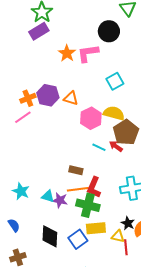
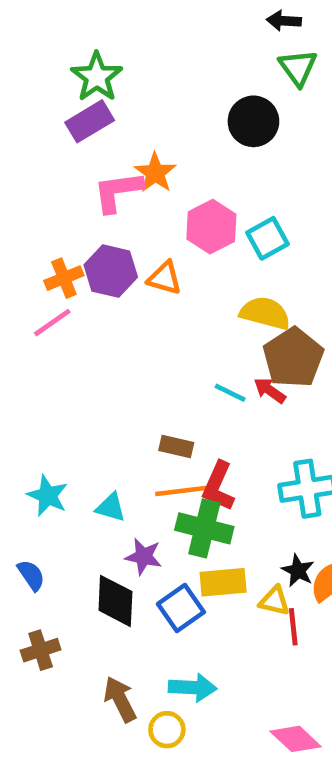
pink L-shape: (88, 53) -> (118, 192), moved
pink hexagon: (91, 118) -> (211, 227), moved
purple star: (60, 200) -> (143, 556), moved

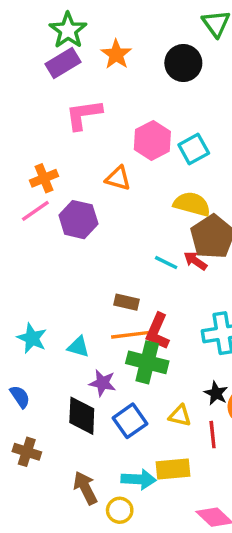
orange star: (155, 173) -> (116, 54), moved
purple hexagon: (111, 271) -> (78, 220), moved
yellow rectangle: (223, 582) -> (173, 469), moved
yellow triangle: (275, 601) -> (180, 416), moved
brown cross: (41, 650) -> (27, 452), turned 36

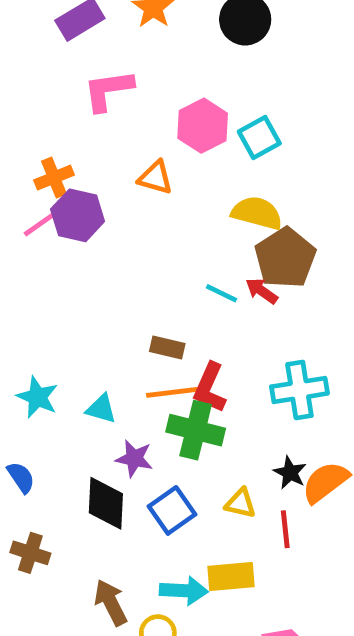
purple hexagon: (78, 220) -> (78, 215), moved

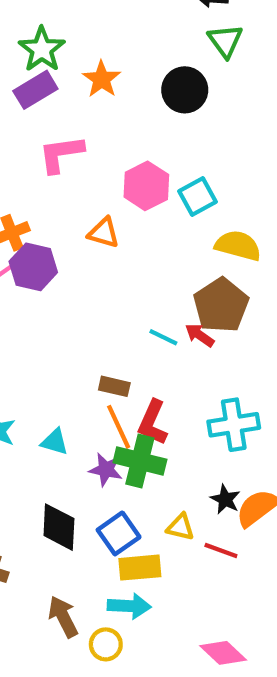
yellow semicircle: (257, 213) -> (238, 246), moved
orange line: (172, 392) -> (119, 427), turned 72
purple star: (134, 458) -> (106, 470), moved
red line: (285, 529) -> (221, 551), turned -64
yellow rectangle: (231, 576) -> (140, 568), moved

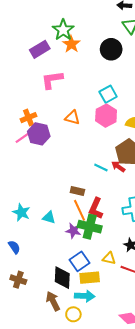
green star: (42, 49) -> (63, 30), moved
pink hexagon: (146, 186) -> (106, 116), moved
cyan square: (198, 196) -> (108, 94), moved
black diamond: (59, 527) -> (62, 278), moved

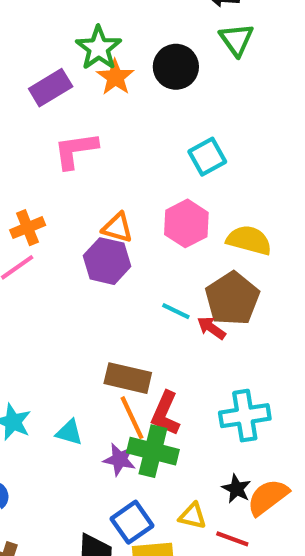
black circle: (111, 49) -> (176, 67), moved
cyan square: (108, 94) -> (207, 157), moved
purple hexagon: (39, 134) -> (107, 261), moved
cyan line: (101, 168) -> (176, 311), moved
brown rectangle: (77, 191) -> (128, 378), size x1.5

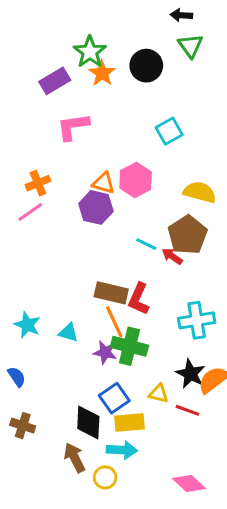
pink hexagon: (186, 223) -> (136, 180), moved
red L-shape: (165, 414) -> (139, 299), moved
black star: (236, 489) -> (190, 374), size x1.4

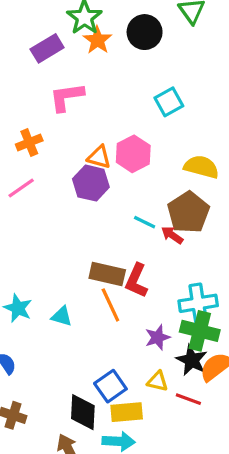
orange cross: (38, 183) -> (29, 142), moved
green cross: (129, 346) -> (200, 331), moved
purple star: (105, 352) -> (158, 337), moved, turned -30

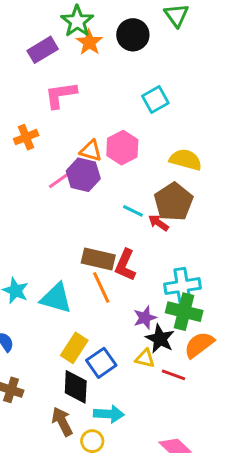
pink line: (21, 188) -> (61, 179), moved
cyan triangle: (62, 316) -> (56, 298), size x1.6
black star: (192, 360) -> (160, 339), moved
yellow rectangle: (127, 412) -> (74, 348), moved, turned -52

